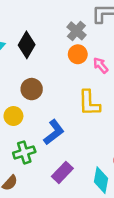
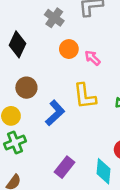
gray cross: (76, 31) -> (54, 18), moved
blue L-shape: (54, 132) -> (55, 113), moved
green cross: (24, 152) -> (15, 143), moved

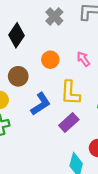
orange circle: (69, 49) -> (50, 60), moved
purple rectangle: (64, 167) -> (69, 123), moved

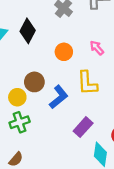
brown circle: (18, 76) -> (34, 82), moved
purple rectangle: (69, 123) -> (83, 127), moved

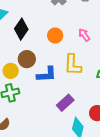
black diamond: (28, 31) -> (21, 29), moved
blue L-shape: (59, 97) -> (47, 74), turned 30

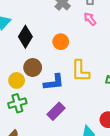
pink arrow: (84, 35) -> (90, 19), moved
purple rectangle: (65, 103) -> (56, 111), moved

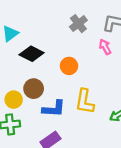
black diamond: (25, 37) -> (32, 54), turned 75

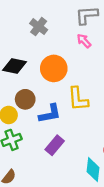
gray cross: (78, 24) -> (39, 27), moved
orange circle: (69, 66) -> (54, 68), size x1.5

